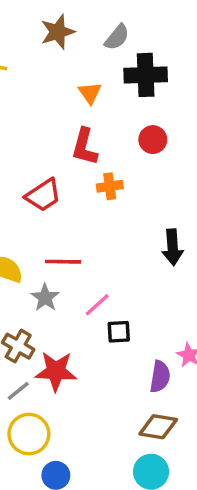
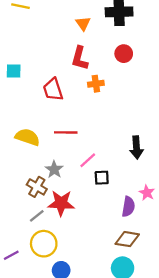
red trapezoid: (43, 195) -> (53, 90), turned 105
black arrow: (173, 247) -> (136, 147), moved
gray star: (45, 298) -> (54, 170), moved

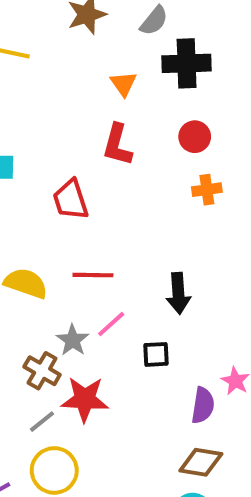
orange cross: (96, 84) -> (207, 190), moved
black arrow: (136, 147) -> (178, 293), moved
pink line: (88, 160) -> (111, 324), moved

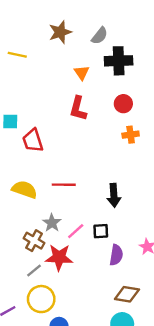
red trapezoid: (71, 200) -> (33, 141), moved
pink line: (111, 324) -> (76, 231), moved
purple semicircle: (203, 405) -> (116, 255), moved

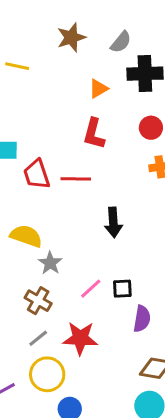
orange triangle: (82, 73) -> (98, 89), turned 35
red line: (64, 185) -> (76, 179), moved
black arrow: (114, 195) -> (113, 222), moved
gray star: (52, 223) -> (50, 263), moved
red star: (59, 257) -> (80, 338), moved

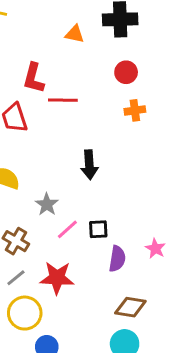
orange triangle: (98, 89) -> (75, 34), turned 42
red L-shape: (94, 134) -> (34, 78), moved
red line: (76, 179) -> (63, 100), moved
gray star: (50, 263) -> (47, 204), moved

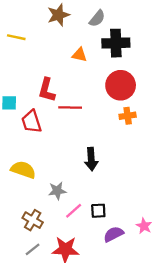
red circle: (126, 72) -> (121, 85), size x1.6
gray star: (47, 204) -> (57, 191), turned 30
purple semicircle: (117, 259) -> (114, 234), turned -126

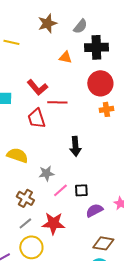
red L-shape: (47, 90) -> (37, 87), turned -55
red trapezoid: (31, 122) -> (36, 118), moved

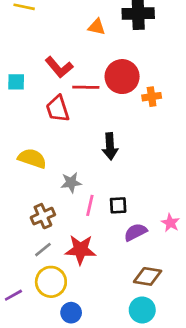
red circle: (100, 83) -> (122, 77), moved
pink line: (60, 190) -> (90, 205), turned -35
brown cross: (25, 198) -> (43, 216), turned 36

